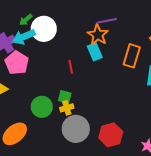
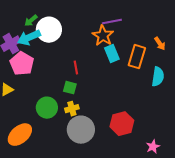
cyan rectangle: (95, 52) -> (112, 54), moved
green square: (65, 97) -> (70, 88), moved
red hexagon: (111, 135) -> (122, 124), moved

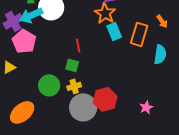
red hexagon: (122, 124) -> (105, 99), moved
pink star: (153, 147) -> (146, 107), moved

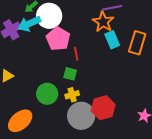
pink pentagon: (24, 41) -> (58, 39), moved

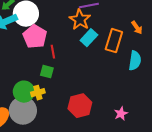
cyan rectangle: (112, 40) -> (89, 38), turned 66
yellow cross: (72, 95) -> (38, 93), moved
gray circle: (81, 116) -> (23, 111), moved

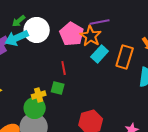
pink pentagon: (35, 37) -> (72, 34), moved
yellow cross: (38, 93) -> (39, 95), moved

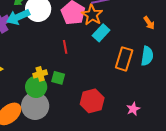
orange rectangle: (125, 57) -> (124, 59), moved
green square: (58, 88) -> (58, 78), moved

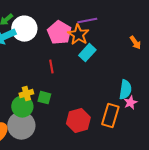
cyan semicircle: (147, 56) -> (125, 90), moved
orange rectangle: (124, 59) -> (110, 116), moved
pink star: (133, 109) -> (130, 103), moved

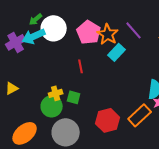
purple line: (87, 21) -> (134, 30), moved, turned 60
orange rectangle: (110, 116) -> (140, 115), turned 30
gray circle: (21, 126) -> (66, 132), moved

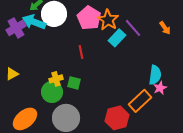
purple line: (134, 30) -> (133, 28), moved
cyan arrow: (34, 36) -> (34, 22), turned 45
red hexagon: (108, 120) -> (117, 118), moved

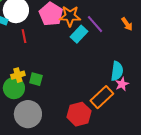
orange star: (108, 20) -> (70, 16), turned -30
red line: (81, 52) -> (24, 36), moved

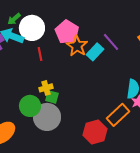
orange star: (70, 16) -> (77, 46), moved, turned 30
yellow cross: (18, 75) -> (46, 88), moved
gray circle: (28, 114) -> (47, 117), moved

